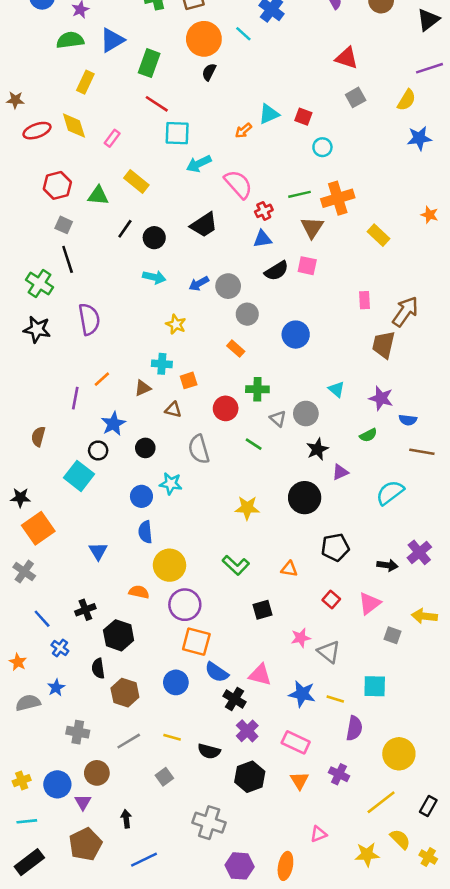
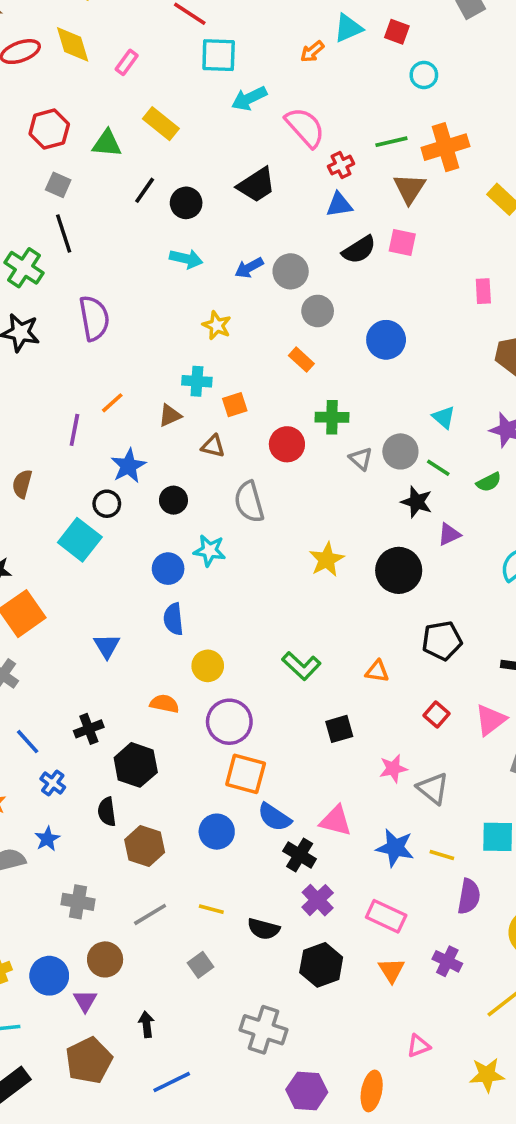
green line: (254, 444) -> (438, 468), moved
black star: (317, 449) -> (417, 502), turned -30
yellow star: (247, 508) -> (327, 560), moved, turned -30
yellow circle: (169, 565) -> (208, 666), size x0.7

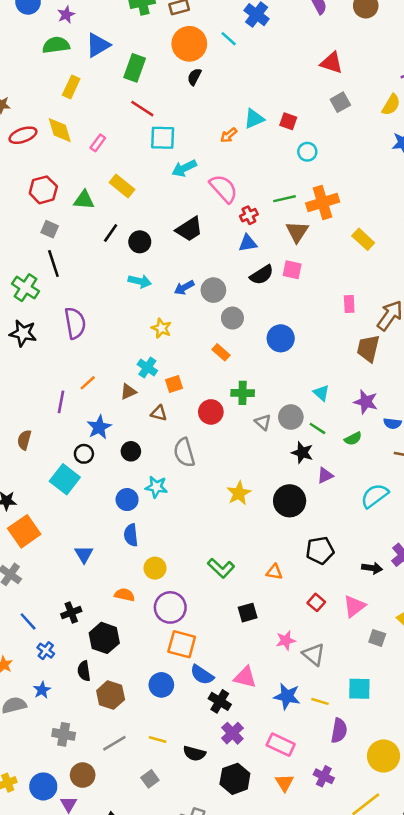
cyan cross: (197, 381) -> (147, 368), turned 30

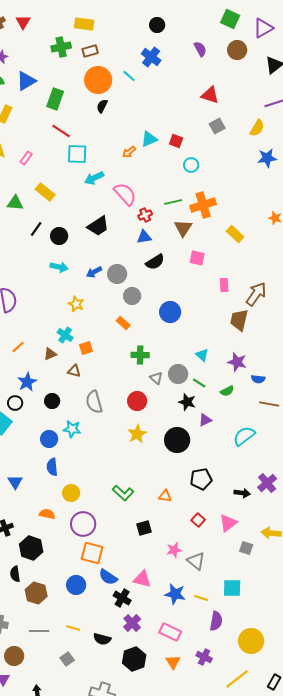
pink square: (292, 270) -> (197, 258), moved
red circle: (211, 412) -> (137, 401), moved
gray line: (114, 743) -> (39, 631), turned 30

